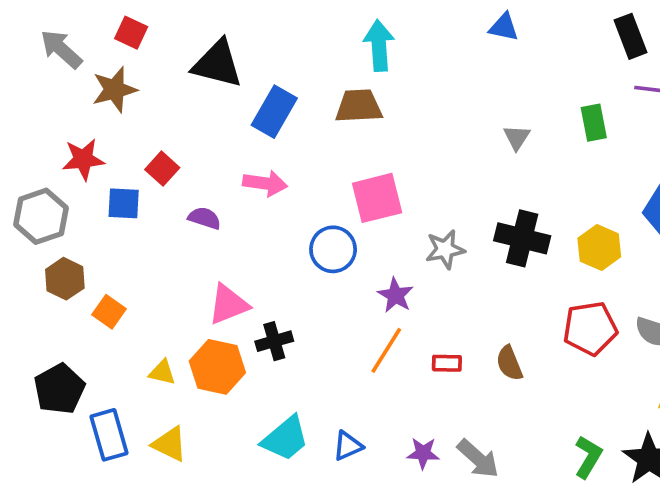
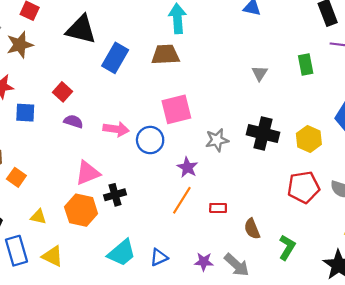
red square: (162, 169) -> (62, 92), moved
pink arrow: (265, 183) -> (116, 129), moved
brown semicircle: (509, 363) -> (252, 229), moved
yellow triangle: (162, 372) -> (38, 217), moved
green L-shape: (588, 457) -> (287, 247), moved

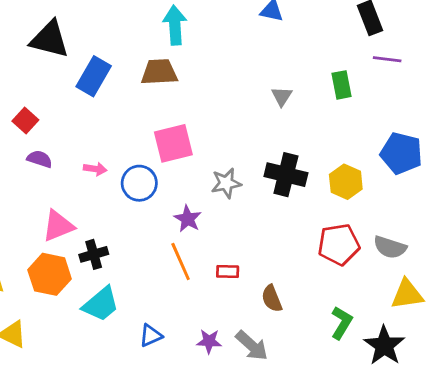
pink arrow: (116, 129) -> (95, 169), size x0.7
orange line: (182, 200) -> (181, 262), turned -56
green L-shape: (287, 247) -> (342, 323), moved
cyan trapezoid: (122, 253) -> (101, 304), moved

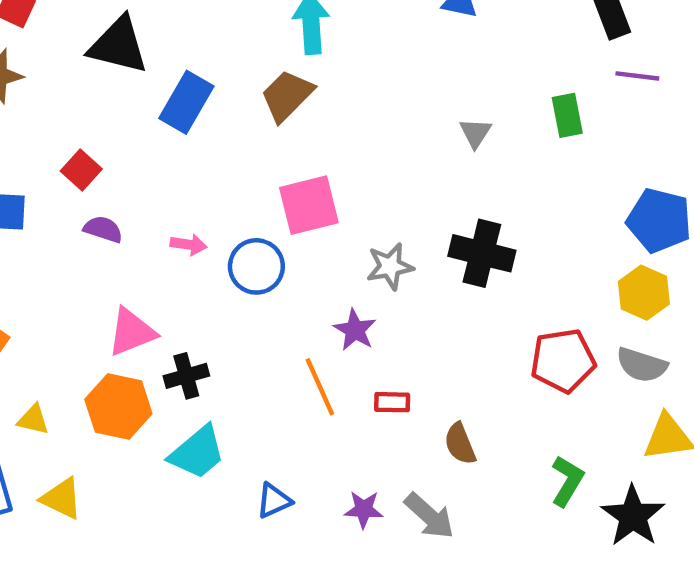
brown trapezoid: (159, 72) -> (287, 96), turned -42
yellow hexagon: (346, 182) -> (644, 293), moved
purple star: (188, 219) -> (355, 330), moved

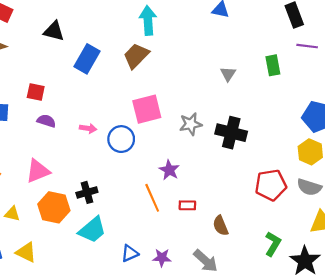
black triangle: (118, 45) -> (54, 31), size x0.7
red square: (81, 170) -> (36, 92), turned -30
gray star: (390, 266) -> (191, 124), moved
pink triangle: (132, 332) -> (38, 171), moved
purple star: (364, 509) -> (162, 258), moved

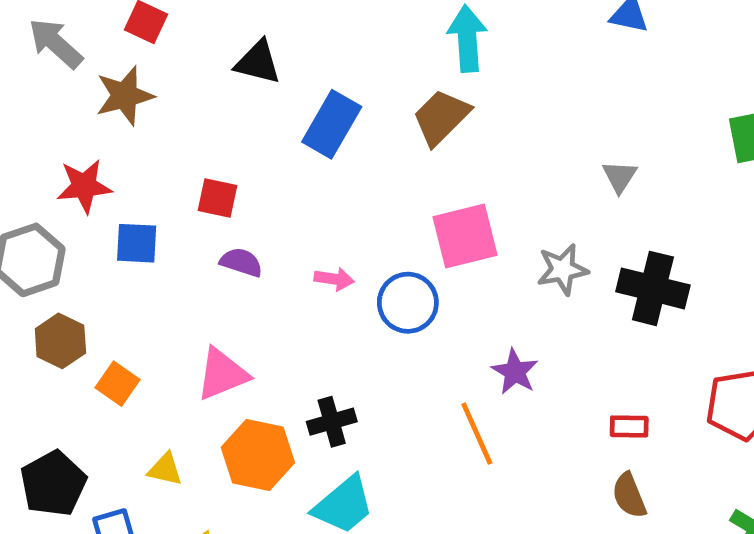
gray triangle: (228, 74) -> (620, 177), moved
red rectangle: (187, 205) -> (629, 426), moved

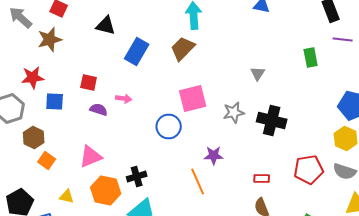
pink arrow: (334, 279) -> (124, 98), moved
brown hexagon: (60, 341) -> (34, 138), moved
purple star: (515, 372) -> (214, 156), turned -30

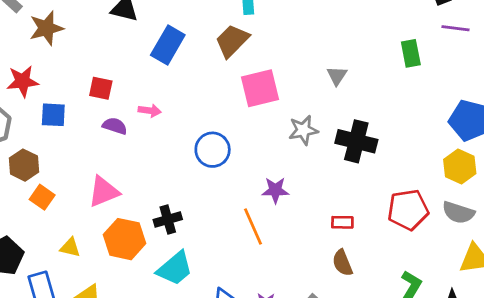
pink square: (193, 98) -> (260, 88), moved

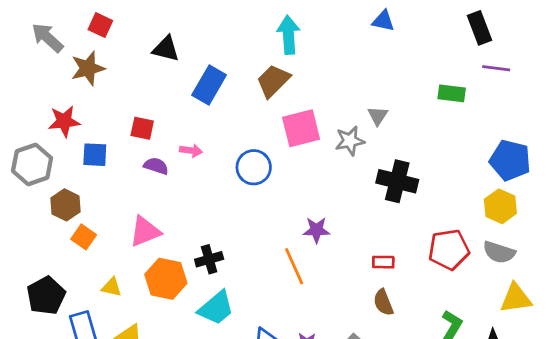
green rectangle: (411, 53) -> (452, 93), turned -72
gray star: (303, 130) -> (350, 141), moved
blue circle: (213, 150) -> (254, 167), moved

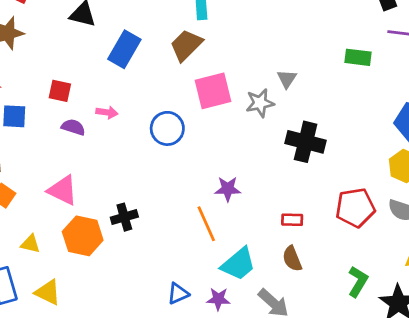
pink triangle: (145, 231) -> (63, 190), turned 48
cyan trapezoid: (216, 308) -> (238, 264), moved

